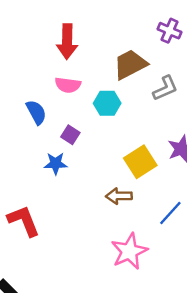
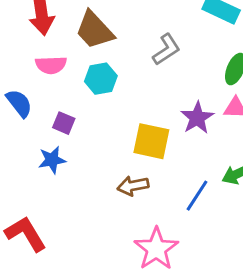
brown trapezoid: (130, 64) -> (94, 30), moved, turned -96
yellow square: (140, 162) -> (151, 141), turned -36

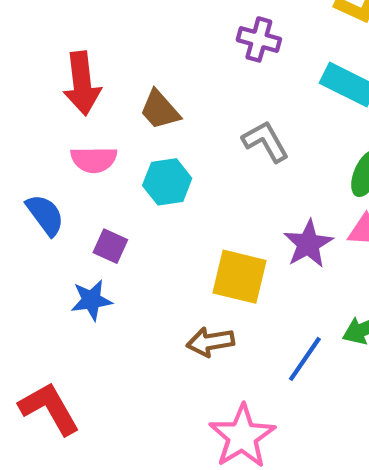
brown trapezoid: (94, 30) -> (160, 110), size x0.7
gray L-shape: (166, 49) -> (265, 141), turned -88

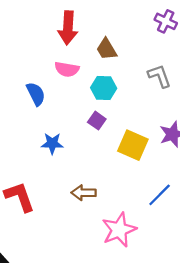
purple square: (110, 246) -> (97, 121), moved
brown arrow: (210, 342) -> (84, 193), moved

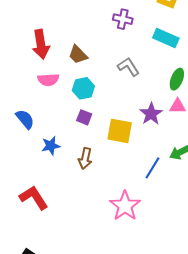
blue semicircle: (36, 94) -> (25, 119), moved
brown arrow: (84, 193) -> (85, 158), moved, turned -65

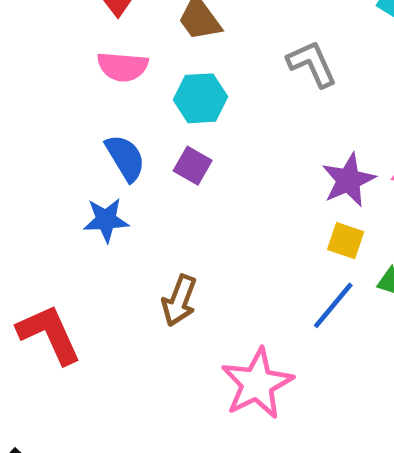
blue semicircle: (25, 119) -> (125, 158), moved
yellow square: (120, 131) -> (346, 241), moved, size x0.6
brown arrow: (85, 158) -> (179, 301), moved

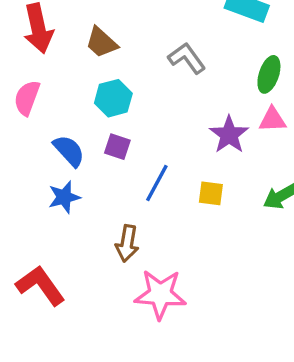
pink semicircle: (123, 67) -> (27, 98), moved, turned 117
yellow square: (346, 241) -> (211, 193), moved
blue line: (333, 305) -> (157, 183), moved
pink star: (257, 384) -> (160, 294), moved, turned -30

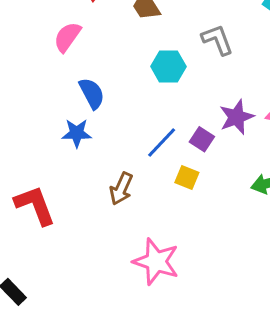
cyan hexagon: (113, 98) -> (168, 67), moved
purple square: (117, 147) -> (202, 139), moved
yellow square: (211, 193) -> (187, 178), moved
pink star: (160, 294) -> (156, 262), moved

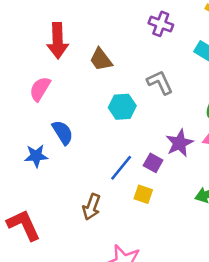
blue star: (77, 133) -> (36, 156), moved

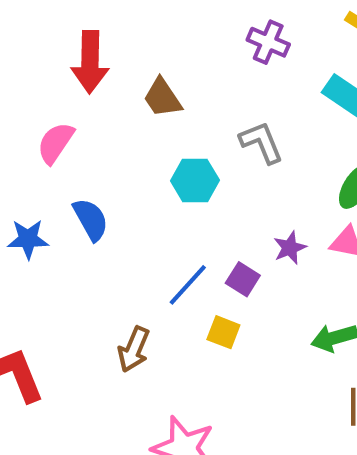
purple star: (179, 143) -> (290, 248), size x0.7
blue star: (36, 156) -> (28, 239), moved

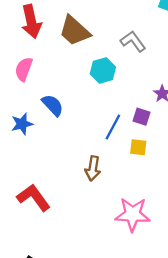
brown trapezoid: (162, 98) -> (75, 31), size x1.4

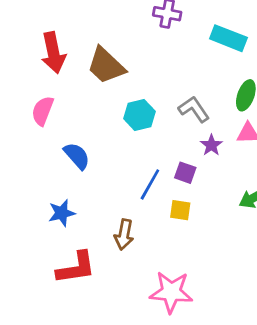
gray L-shape: (133, 41) -> (194, 109), moved
blue star: (22, 124) -> (62, 213), moved
red L-shape: (34, 198) -> (76, 268), moved, turned 116

